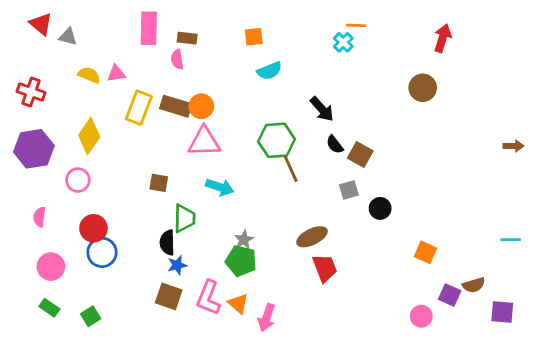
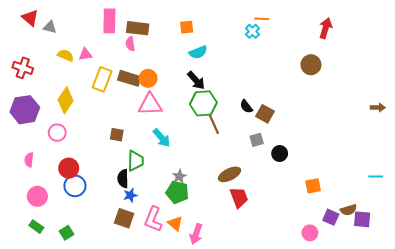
brown rectangle: (187, 38) -> (138, 28), size x1.5
black arrow: (322, 109) -> (196, 80), moved
cyan arrow: (220, 187) -> (162, 138), turned 30
orange square: (426, 252) -> (313, 186), turned -35
purple square: (502, 312) -> (362, 219), moved

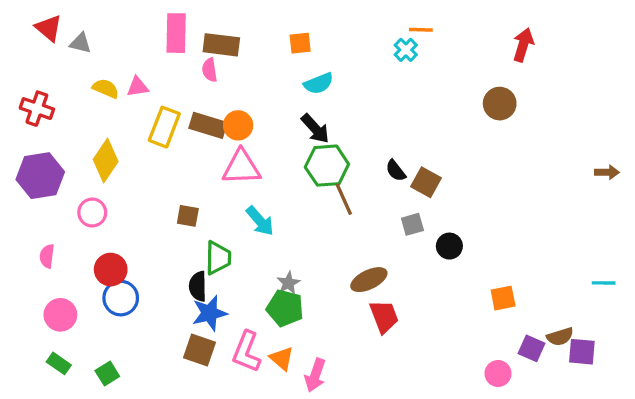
blue star: (130, 195) -> (210, 313), size x1.5

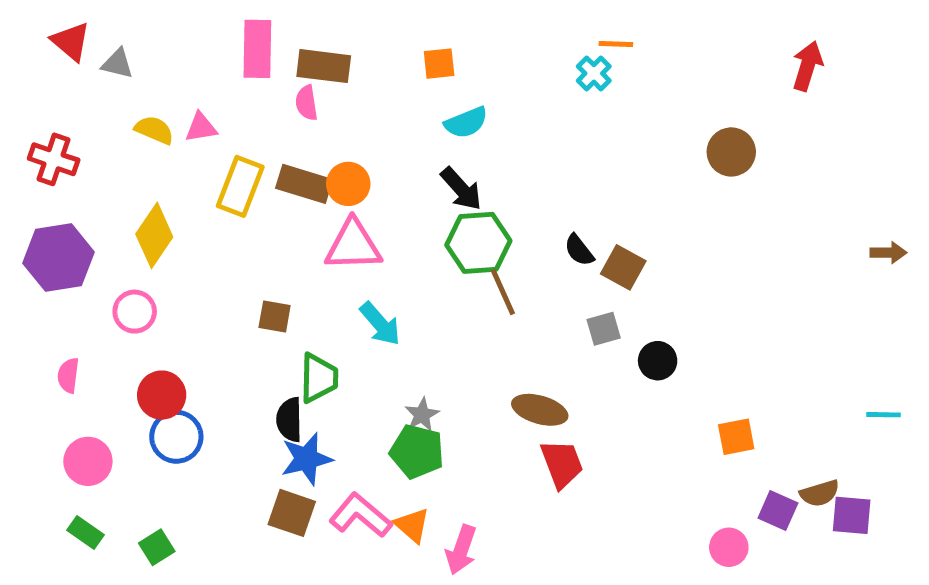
red arrow: (523, 45) -> (807, 66), moved
brown ellipse: (369, 280) -> (540, 410), turned 42
pink L-shape: (246, 352) -> (361, 515), turned 108

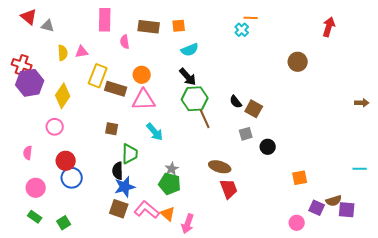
brown rectangle: (324, 66) -> (149, 27), moved
yellow semicircle: (154, 130) -> (63, 53), turned 63
brown rectangle: (304, 184) -> (116, 89), moved
purple hexagon: (59, 258) -> (30, 83), moved

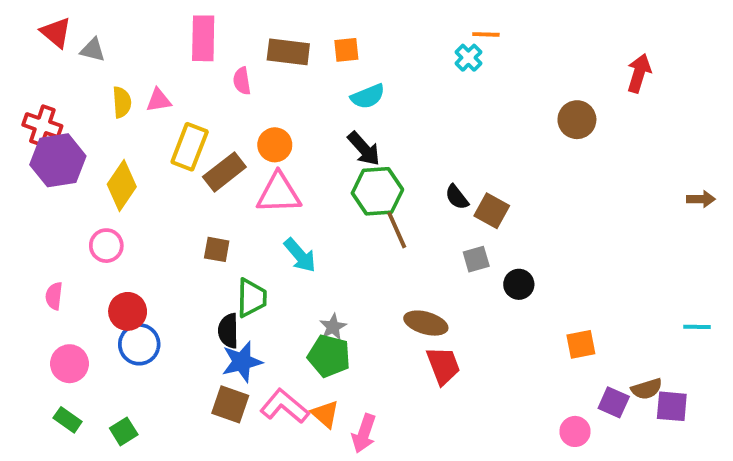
red arrow: (329, 27) -> (639, 73), moved
brown rectangle: (116, 89) -> (224, 172), turned -55

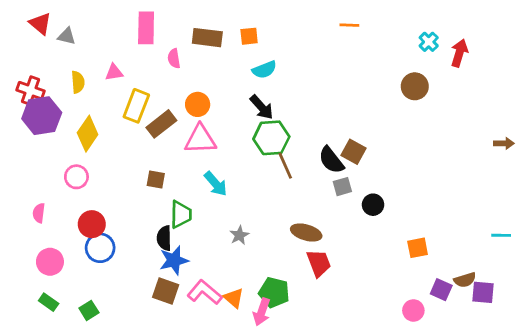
cyan cross: (468, 58) -> (429, 42), moved
yellow semicircle: (122, 102) -> (78, 82), moved
black semicircle: (457, 197) -> (331, 160), moved, size x1.5
green pentagon: (329, 356) -> (274, 292), moved

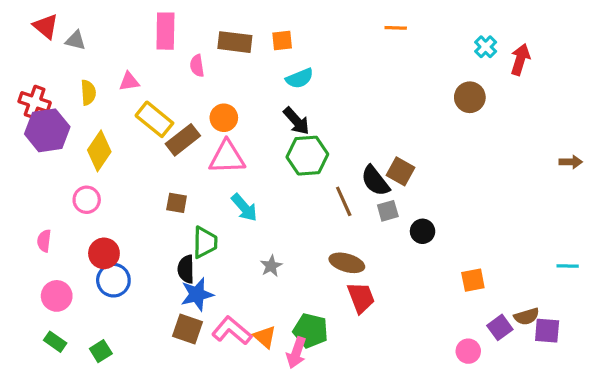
yellow rectangle: (136, 106) -> (154, 119), turned -72
brown line: (285, 166) -> (344, 201), moved
purple square: (441, 290) -> (500, 327), turned 30

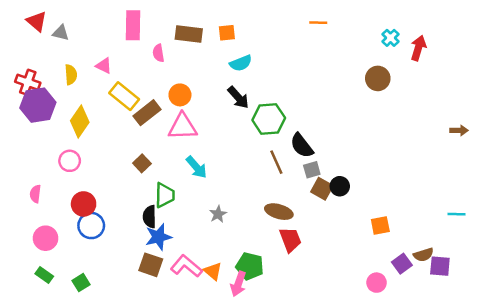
pink triangle: (129, 81) -> (104, 66), turned 36
green hexagon: (307, 156) -> (269, 119), moved
brown square: (400, 171) -> (322, 189), moved
brown square: (177, 203) -> (142, 163), turned 36

